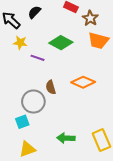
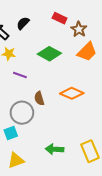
orange trapezoid: (98, 41) -> (87, 52), turned -60
purple line: (37, 58) -> (20, 75), moved

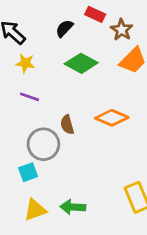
black semicircle: (23, 23) -> (64, 28), moved
purple line: (20, 75) -> (29, 97), moved
green arrow: (54, 149) -> (73, 207), moved

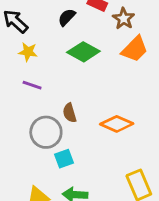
orange diamond: (112, 118) -> (117, 124), moved
cyan square: (28, 172) -> (64, 159), moved

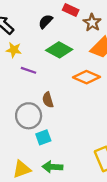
purple line: (32, 85) -> (29, 70), moved
orange diamond: (117, 124) -> (87, 77), moved

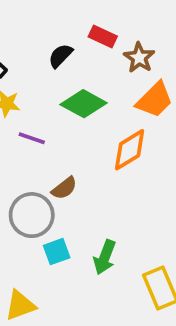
orange diamond: (87, 77) -> (130, 150), turned -55
brown semicircle: (48, 100) -> (64, 188), turned -112
green arrow: (52, 167) -> (105, 257), moved, turned -72

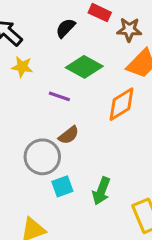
brown star: (139, 58) -> (129, 30), turned -30
purple line: (32, 138) -> (59, 96), moved

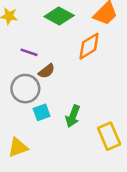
purple line: (59, 96) -> (29, 52), moved

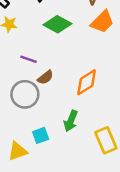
orange diamond: (89, 46) -> (87, 82), moved
cyan square: (42, 112) -> (41, 135), moved

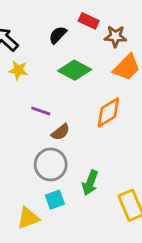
orange diamond: (87, 82) -> (108, 112), moved
gray circle: (25, 94) -> (51, 164), moved

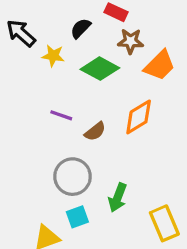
brown star: (115, 36) -> (131, 41), moved
yellow star: (18, 70) -> (53, 56), moved
brown semicircle: (61, 132) -> (95, 131), moved

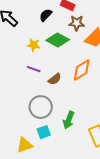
yellow star: (53, 56) -> (34, 45), moved

